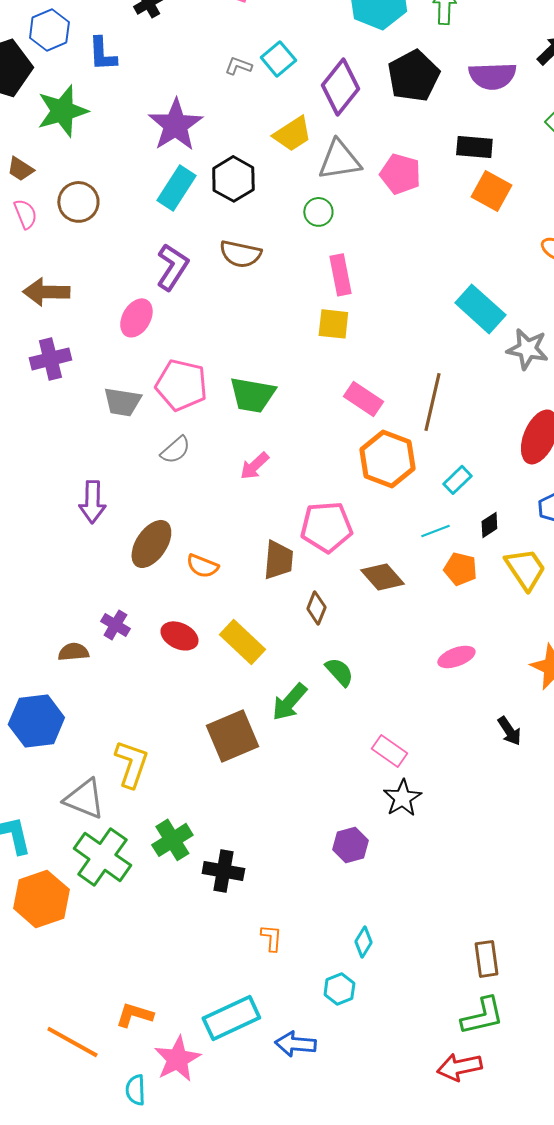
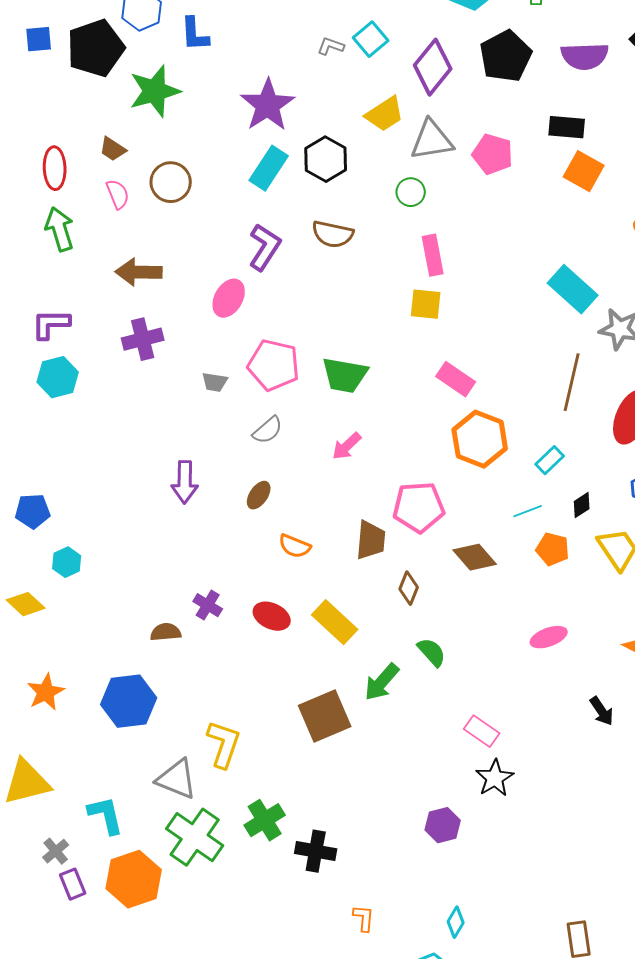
gray trapezoid: (122, 402) -> (215, 382), size x0.7
brown line: (432, 402) -> (572, 382), moved
brown ellipse: (151, 544) -> (259, 495), moved, size x0.6

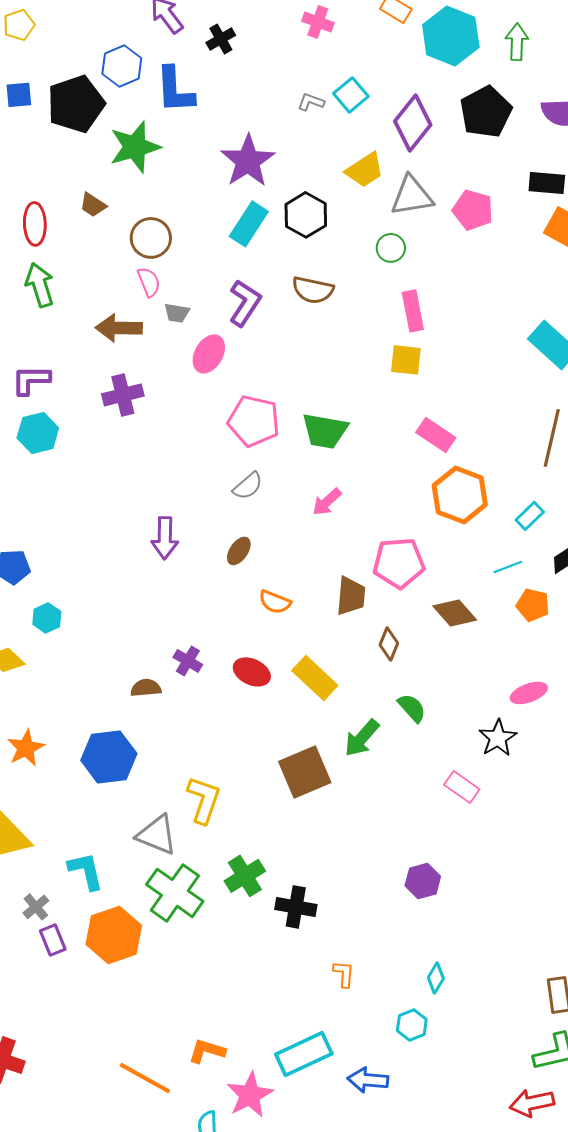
blue L-shape: (195, 34) -> (175, 90), size x1.4
pink semicircle: (118, 194) -> (149, 282), moved
gray trapezoid: (215, 382) -> (177, 313), moved
black star: (495, 778) -> (498, 738), moved

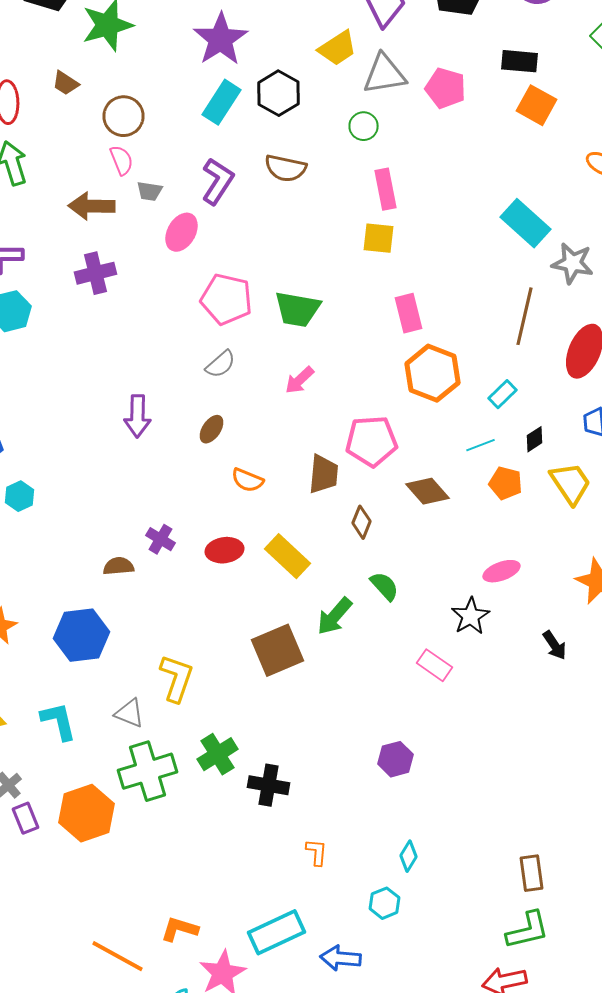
pink rectangle: (436, 435) -> (408, 313), turned 42
red ellipse: (252, 672) -> (224, 550), turned -33
gray triangle: (157, 835) -> (130, 713), size x0.7
cyan L-shape: (86, 871) -> (58, 721), moved
green cross: (175, 893) -> (148, 771), turned 38

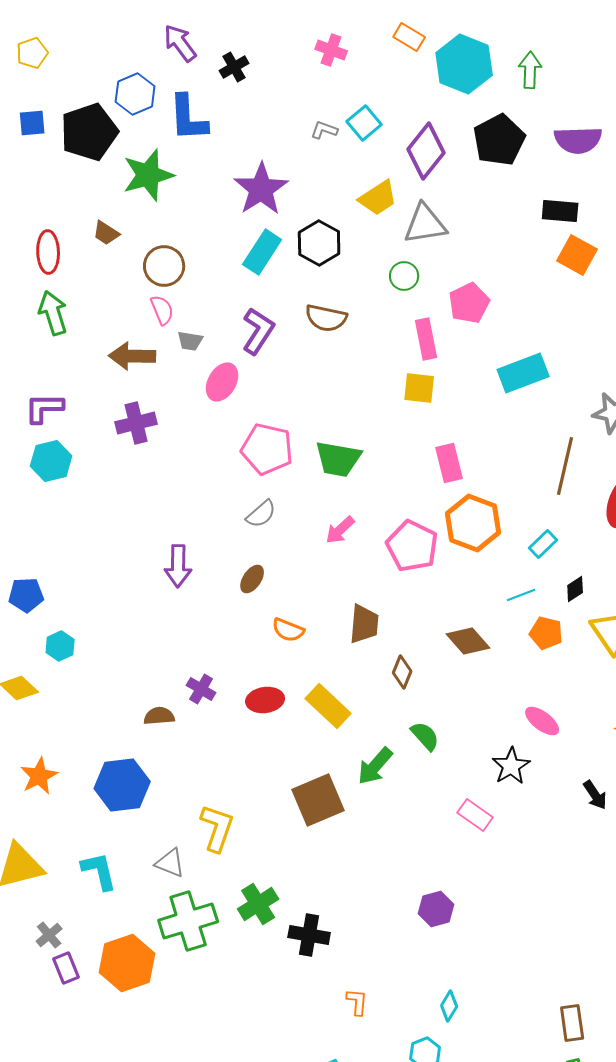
pink pentagon: (446, 88) -> (469, 303), moved, turned 30
cyan rectangle: (526, 223) -> (523, 373), moved, turned -63
pink pentagon: (372, 441) -> (412, 546), moved, turned 30
pink ellipse: (502, 571) -> (542, 721), turned 57

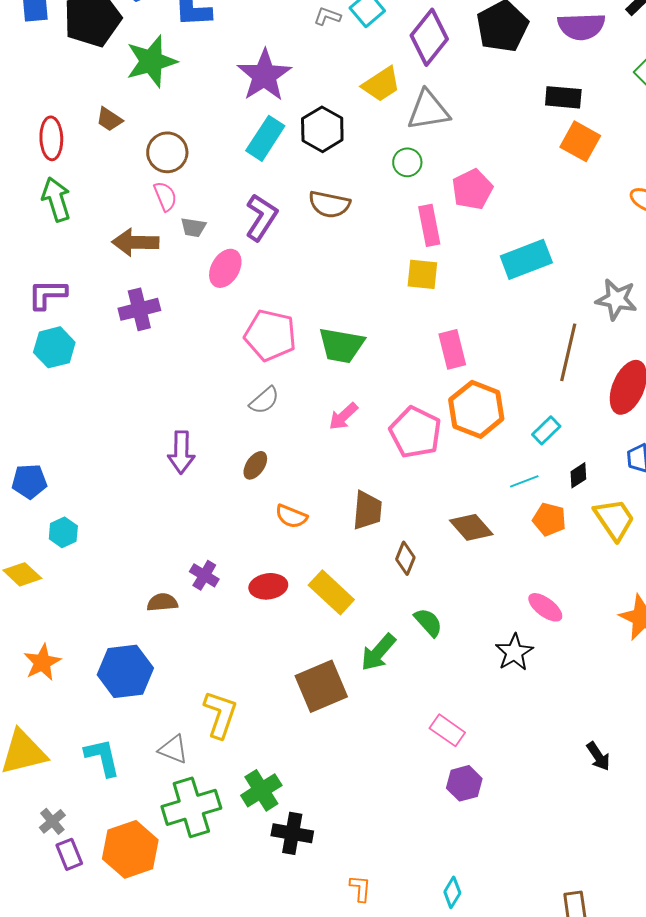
black arrow: (595, 795) -> (598, 756), moved
pink rectangle: (475, 815) -> (447, 730), moved
purple hexagon: (436, 909) -> (464, 783), moved
black cross: (309, 935) -> (292, 833), moved

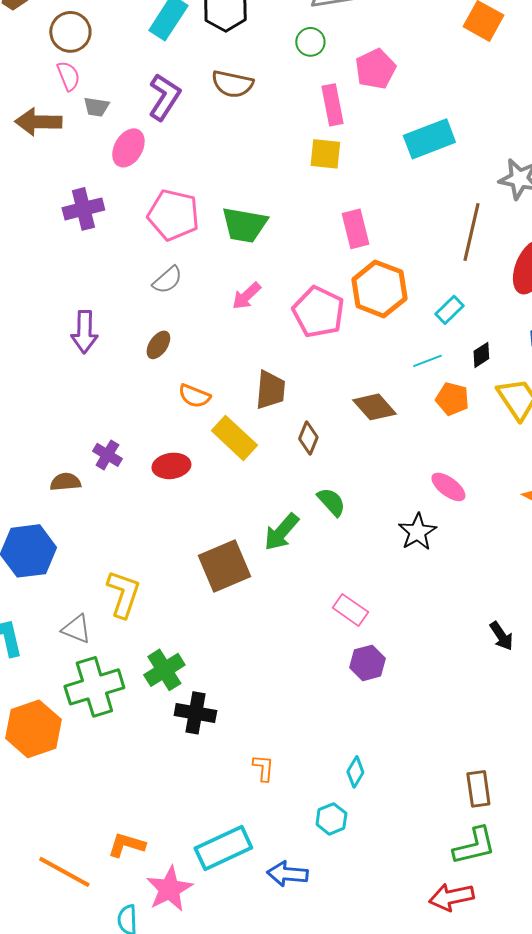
purple cross: (139, 309) -> (83, 209), moved
yellow rectangle: (331, 592) -> (234, 438), moved

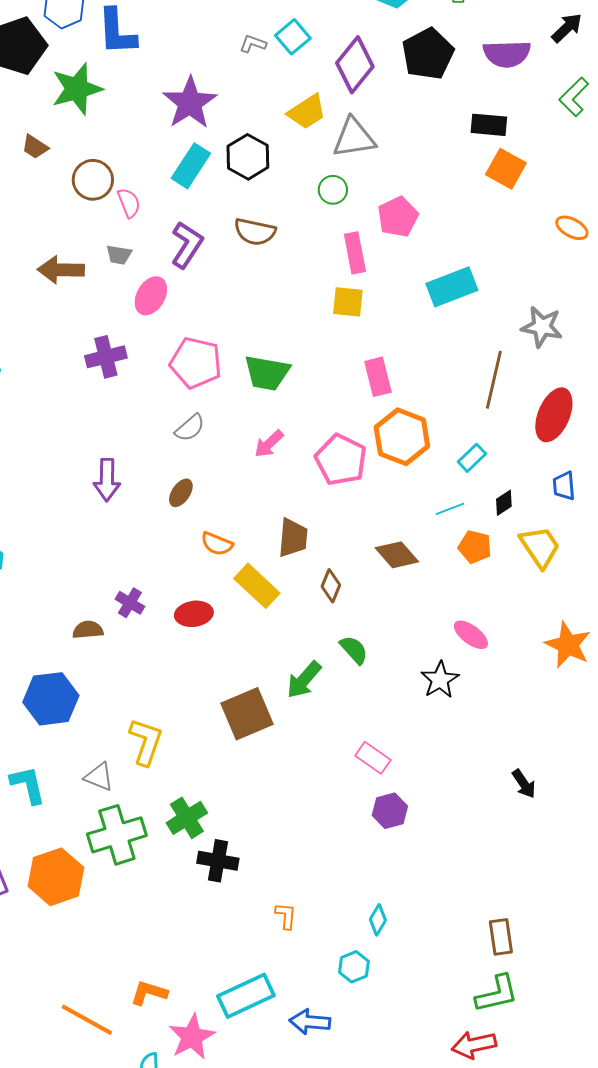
pink semicircle: (68, 76) -> (129, 203), moved

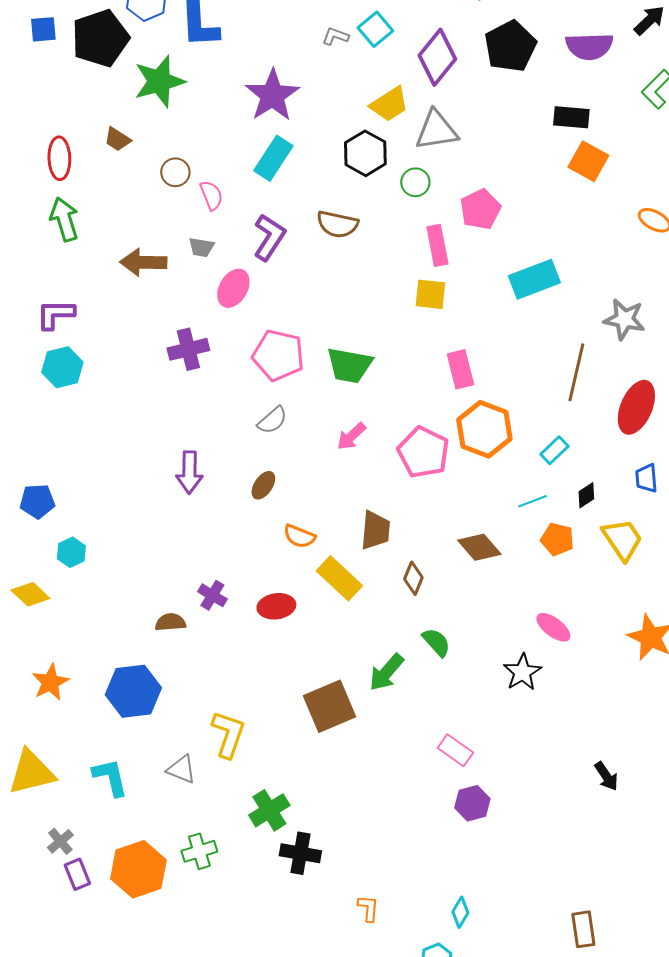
black hexagon: (248, 157) -> (365, 153), moved
brown circle: (93, 180) -> (175, 172), size x0.7
green cross: (117, 835) -> (199, 851), moved, size x0.6

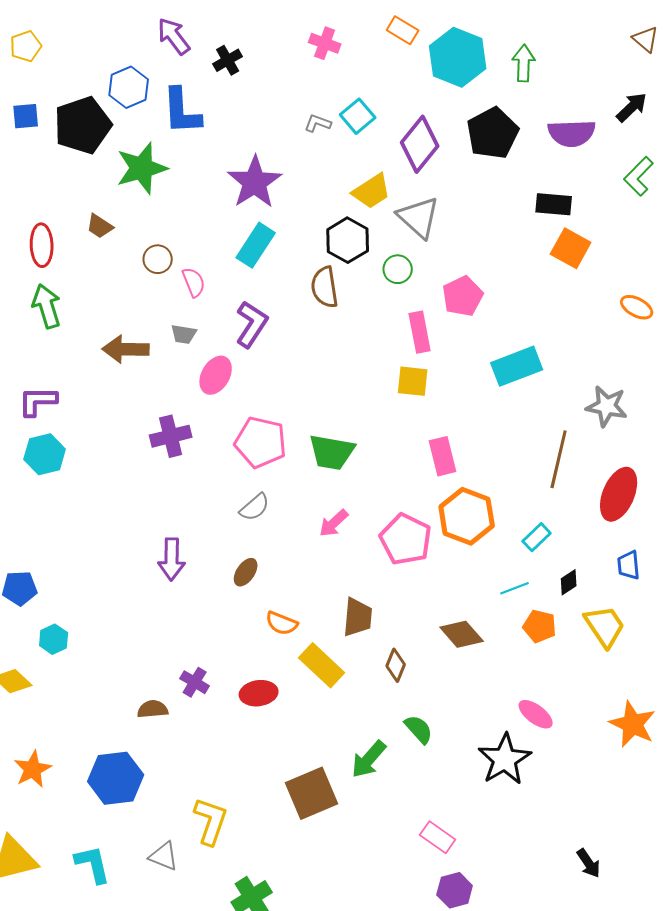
gray triangle: (436, 130) -> (419, 217), turned 51
brown semicircle: (337, 224) -> (325, 287), moved, turned 69
black star: (522, 672) -> (505, 759), size x1.4

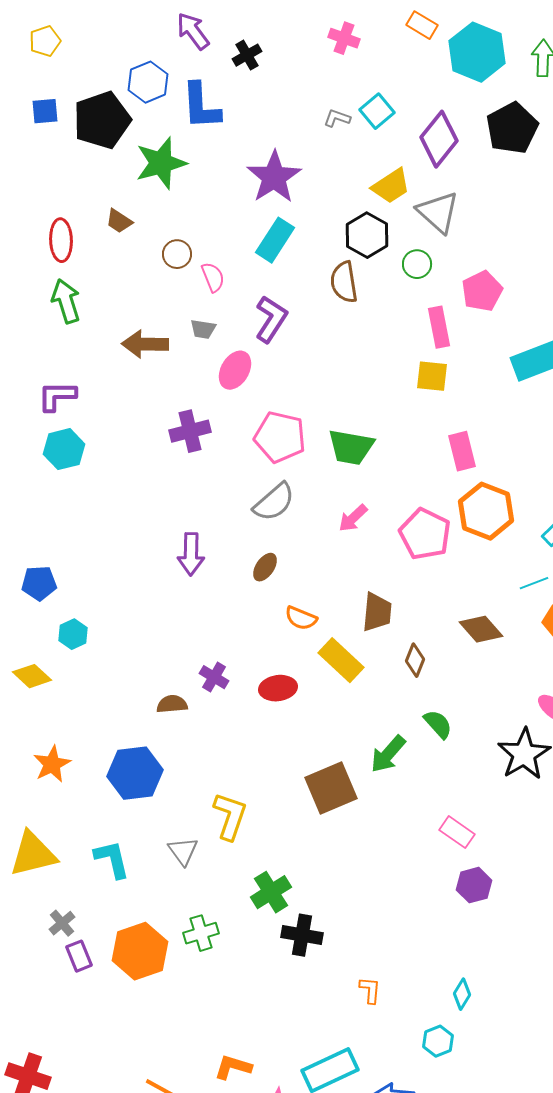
gray semicircle: (255, 507) -> (274, 502), size x1.4
gray triangle: (164, 856) -> (183, 851), turned 32

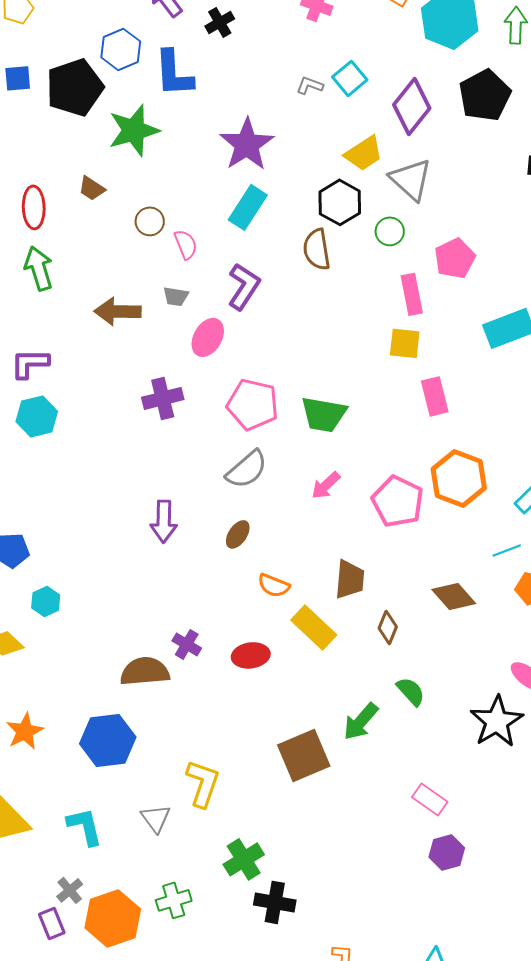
pink rectangle: (462, 451) -> (435, 396), moved
brown semicircle: (172, 704) -> (145, 671), size x1.6
gray cross: (62, 923) -> (70, 890), moved

